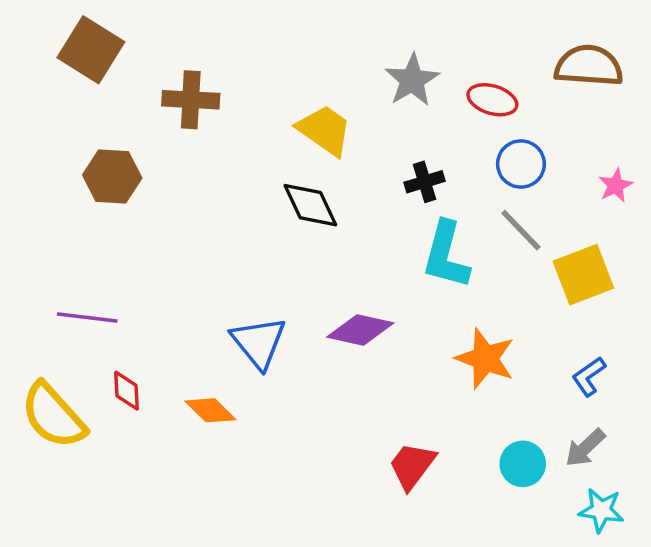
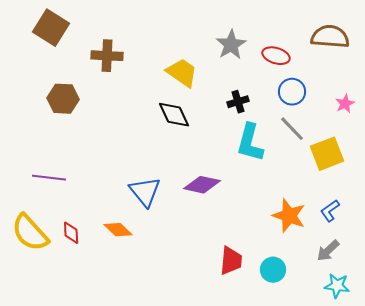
orange star: (485, 359) -> (289, 216), moved
red diamond: (126, 391) -> (71, 233), moved
cyan circle: (523, 464) -> (273, 270), moved
red trapezoid: (412, 466) -> (231, 261), turned 148

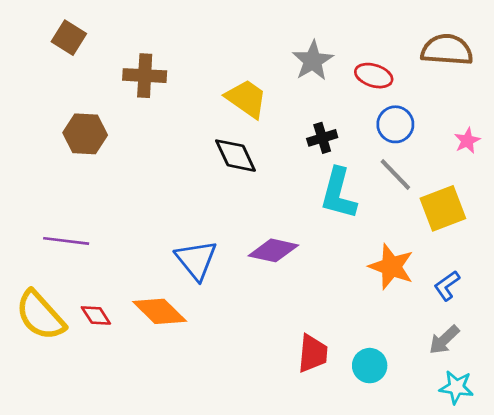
brown square: (51, 28) -> (69, 38), size x0.7
orange star: (289, 216) -> (391, 267), moved
orange diamond: (118, 230) -> (160, 311), size x1.4
red diamond: (71, 233) -> (96, 315), turned -30

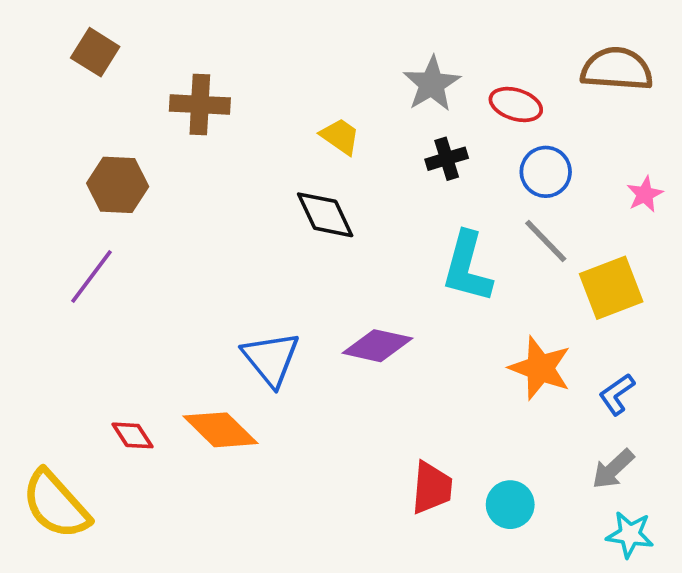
yellow trapezoid: (246, 99) -> (340, 136), size x0.7
black cross: (322, 138) -> (447, 159), moved
purple line: (66, 241) -> (91, 276), moved, turned -60
yellow semicircle: (40, 315) -> (56, 505), moved

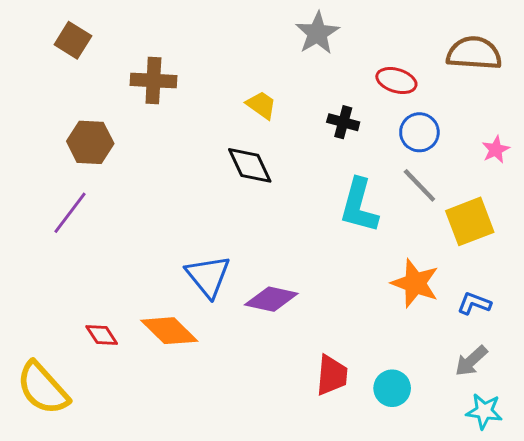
gray star: (432, 84) -> (317, 33), moved
black cross: (447, 159) -> (343, 122), turned 32
purple diamond: (377, 346) -> (271, 299), moved
blue L-shape: (617, 394) -> (474, 303), turned 56

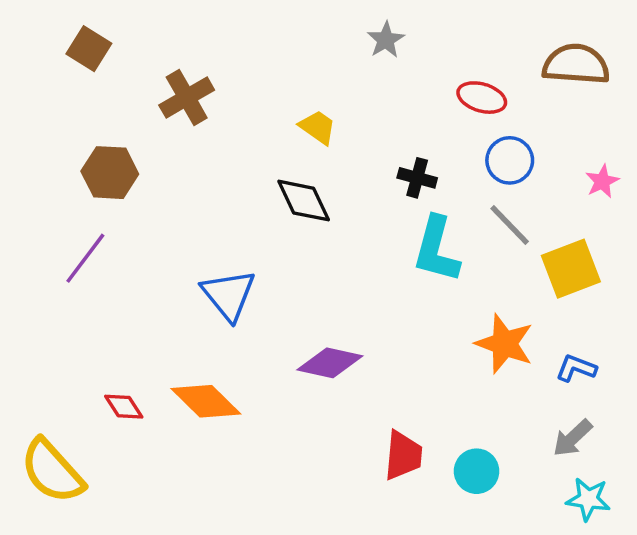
gray star: (317, 33) -> (386, 40), size x0.7
brown cross: (153, 81) -> (187, 98), turned -33
black cross: (343, 122) -> (417, 178), moved
blue triangle: (208, 276) -> (229, 295), moved

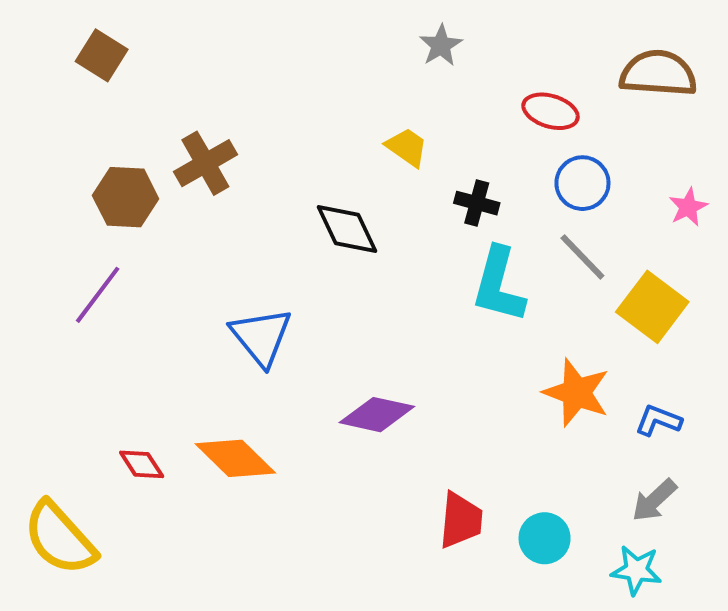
brown cross: (187, 98) -> (205, 163), moved
yellow trapezoid: (318, 127) -> (407, 147), moved
yellow square: (571, 269) -> (652, 307), turned -32
cyan star: (588, 499) -> (636, 570), moved

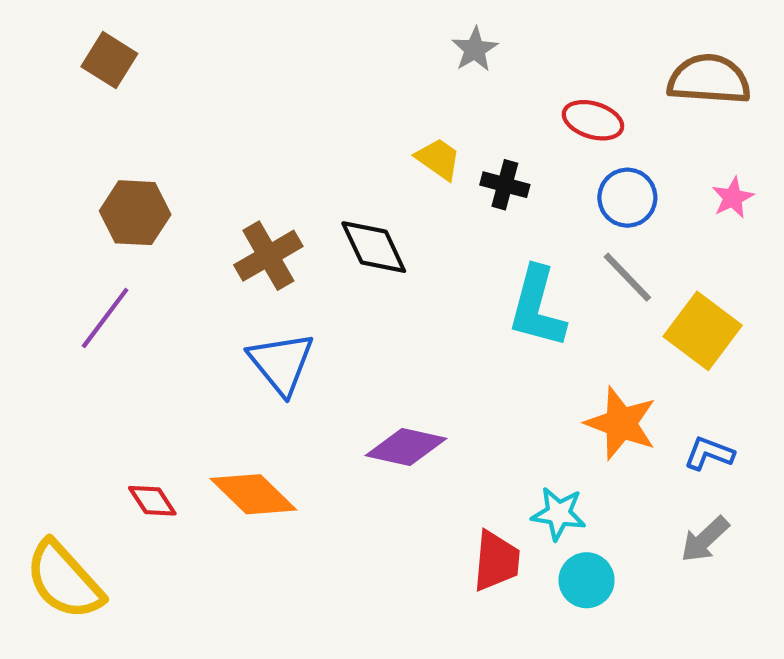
brown cross: (205, 163) -> (268, 256), moved
black cross: (477, 203) -> (505, 185), moved
pink star: (688, 207) -> (733, 198), moved
cyan star: (636, 570) -> (559, 514), moved

